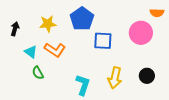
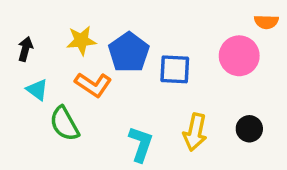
blue pentagon: (82, 19) -> (129, 52), moved
cyan triangle: (31, 52) -> (37, 90), moved
green semicircle: (38, 73) -> (64, 124), size x1.5

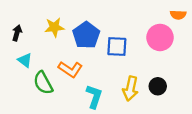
orange L-shape: (93, 85) -> (70, 69), moved
black circle: (249, 129) -> (158, 86), moved

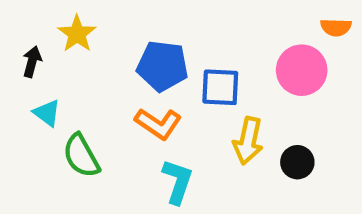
yellow star: (54, 27) -> (77, 34), moved, turned -30
blue pentagon: (86, 35) -> (163, 66), turned -30
orange L-shape: (70, 69) -> (158, 124), moved
yellow arrow: (130, 89) -> (248, 141), moved

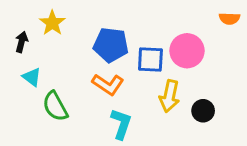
pink circle: (302, 70) -> (187, 51), moved

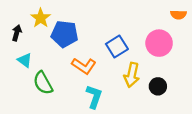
blue pentagon: (111, 45) -> (65, 34), moved
pink circle: (187, 51) -> (159, 43), moved
blue square: (150, 60) -> (117, 47), turned -35

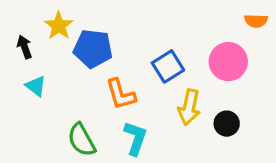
black arrow: (17, 33) -> (24, 47), turned -35
orange L-shape: (84, 66) -> (121, 94), turned 40
green semicircle: (43, 83) -> (82, 140), moved

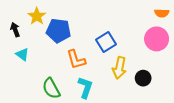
pink circle: (228, 62) -> (157, 39), moved

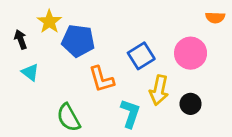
pink circle: (157, 39) -> (191, 53), moved
cyan L-shape: (85, 87) -> (130, 113), moved

